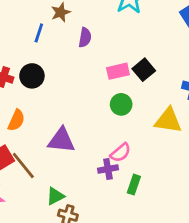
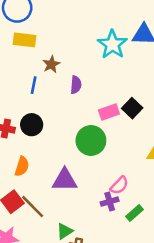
green circle: (121, 104) -> (91, 140), moved, size x1.5
green rectangle: (134, 185) -> (135, 213), turned 36

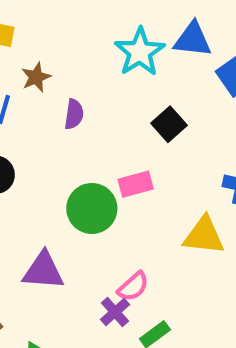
black square: (132, 108) -> (169, 124), moved
pink rectangle: (109, 112) -> (136, 184), moved
purple cross: (110, 202) -> (115, 312), turned -30

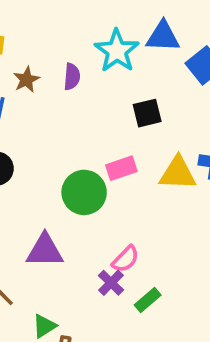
purple semicircle: (74, 114) -> (72, 77), moved
black square: (169, 124) -> (147, 113), turned 32
yellow triangle: (204, 236) -> (178, 173), moved

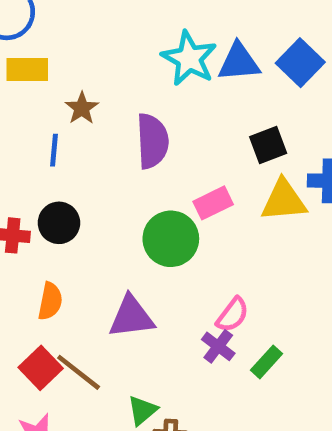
blue triangle: (163, 37) -> (239, 62), moved
purple semicircle: (72, 77) -> (152, 141), moved, size x1.6
black square: (147, 113) -> (268, 145), moved

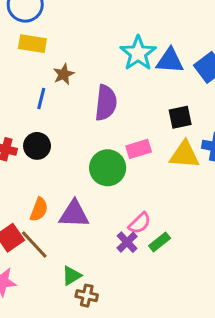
orange semicircle: (50, 301) -> (39, 209), moved
green rectangle: (266, 362) -> (160, 242), moved

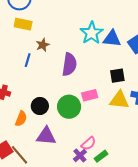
black circle: (37, 146) -> (40, 106), moved
orange semicircle: (39, 209) -> (21, 119), moved

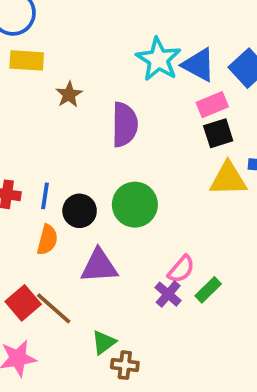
blue triangle: (112, 39) -> (199, 65), turned 30
blue line: (28, 60) -> (45, 196), moved
pink rectangle: (90, 95) -> (212, 105), moved

